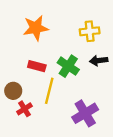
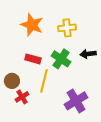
orange star: (36, 28) -> (32, 25), turned 30
yellow cross: (90, 31) -> (67, 28), moved

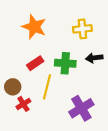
yellow cross: (67, 28) -> (82, 29), moved
red rectangle: (33, 59) -> (35, 63), turned -49
green cross: (61, 59) -> (65, 63), turned -30

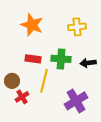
black arrow: (94, 58) -> (88, 63), moved
red rectangle: (35, 63) -> (33, 59), turned 42

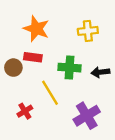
red rectangle: (33, 59) -> (33, 57), moved
brown circle: (12, 81) -> (13, 68), moved
yellow line: (44, 81) -> (50, 93), turned -45

